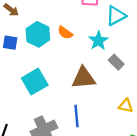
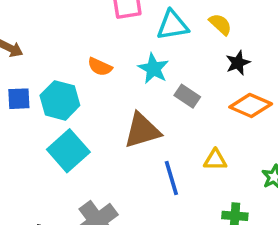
cyan triangle: (116, 16) -> (173, 25), turned 30
cyan hexagon: (38, 34) -> (60, 100), moved
blue line: (76, 116) -> (171, 178), moved

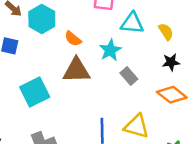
cyan hexagon: (60, 100) -> (42, 19), moved
brown triangle: (142, 130) -> (76, 70), moved
yellow triangle: (215, 160) -> (136, 126), size x1.5

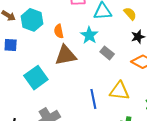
orange semicircle: (73, 39) -> (59, 31), turned 48

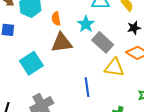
gray rectangle: (107, 53) -> (103, 42), size x1.5
yellow triangle: (119, 91) -> (114, 68), moved

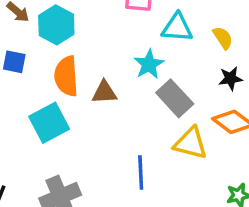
orange semicircle: (56, 19) -> (66, 76), moved, size x1.6
brown triangle: (62, 43) -> (104, 92), size x0.7

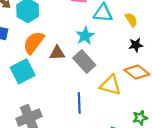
orange semicircle: (66, 76) -> (34, 43), turned 40
gray rectangle: (175, 98) -> (84, 62), moved

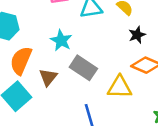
cyan star: (85, 36) -> (61, 40), moved
brown triangle: (57, 53) -> (48, 77), moved, turned -35

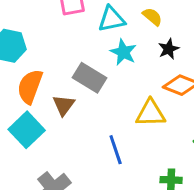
cyan star: (61, 40) -> (123, 52), moved
gray rectangle: (83, 68) -> (89, 78), moved

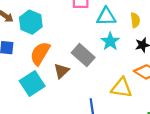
yellow semicircle: (152, 17) -> (135, 20), turned 32

